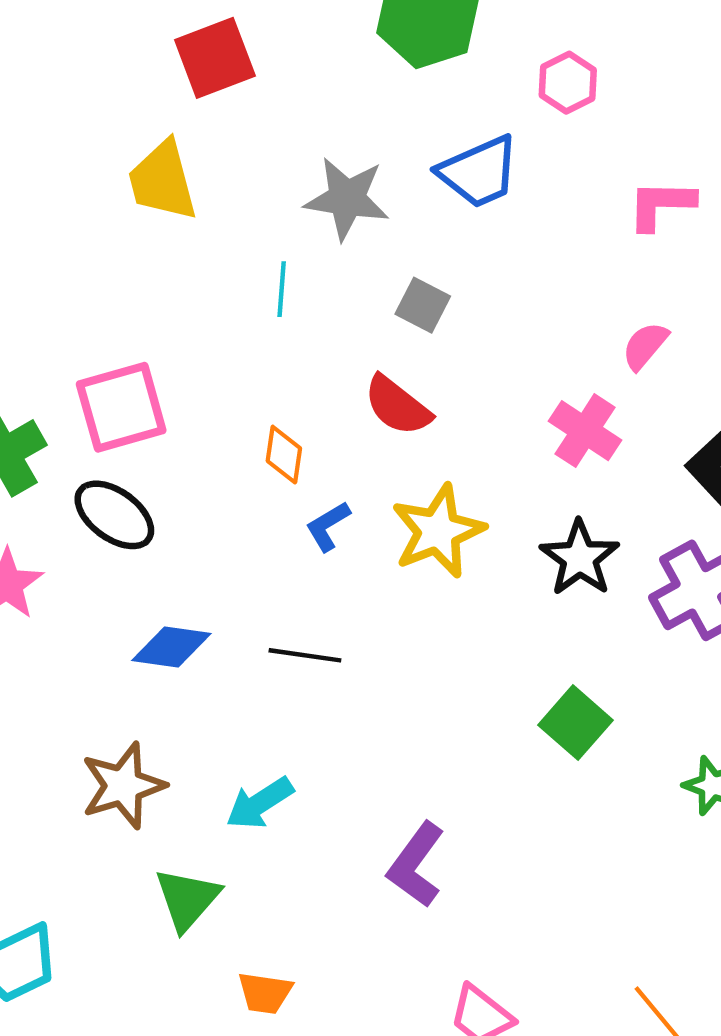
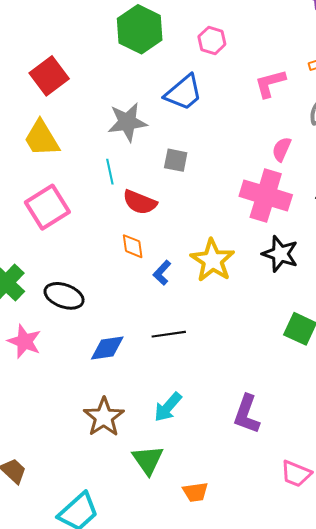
red semicircle: (397, 406) -> (140, 202), moved
pink square: (121, 407) -> (47, 207), moved
pink cross: (585, 431) -> (266, 196), size x1.5

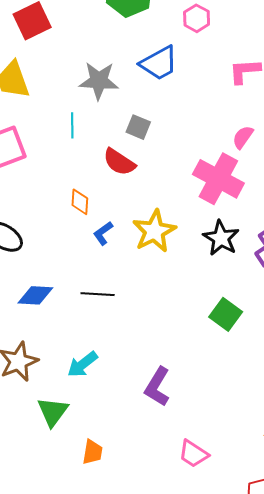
red semicircle: (140, 202) -> (119, 162), moved
orange trapezoid: (195, 492) -> (92, 452), turned -84

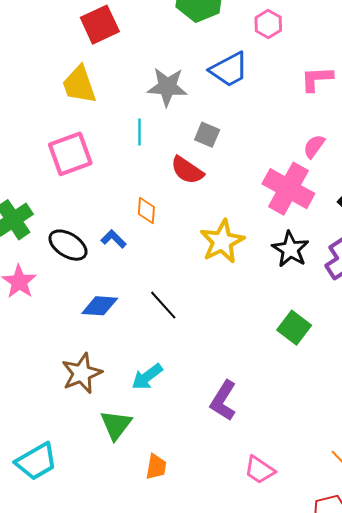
blue L-shape: (103, 233) -> (114, 239), moved, turned 80
black line: (98, 294) -> (163, 305), turned 44

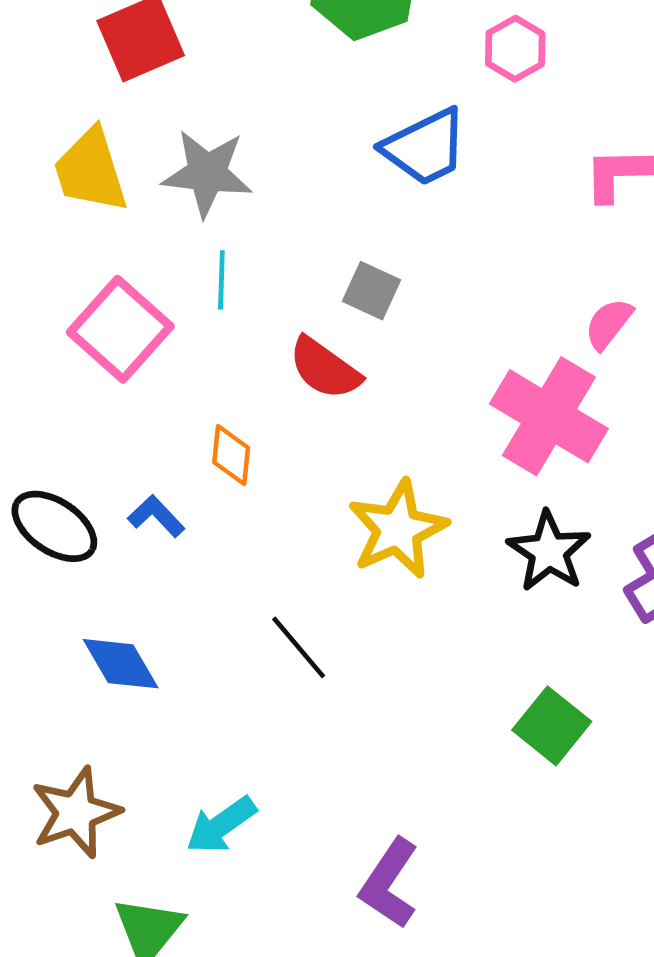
gray star: (167, 87) -> (207, 173), moved
pink square: (70, 154) -> (120, 329), moved, turned -30
black line: (163, 305) -> (299, 647), moved
blue diamond: (100, 306) -> (121, 664), turned 54

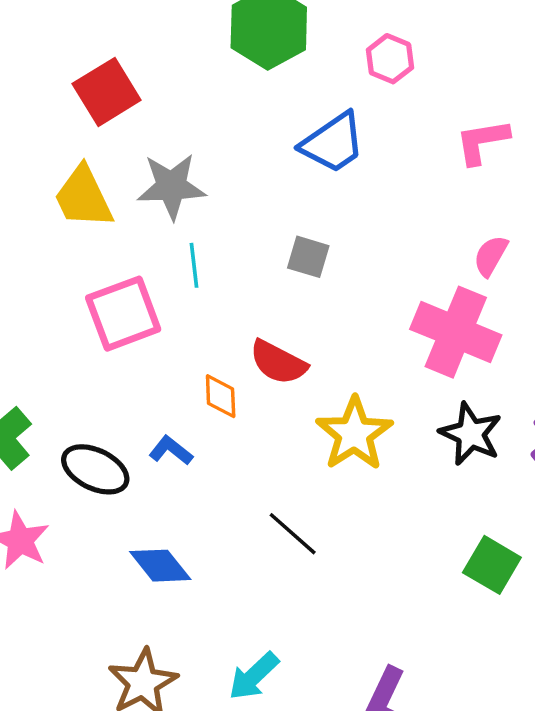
pink square: (120, 329) -> (123, 314), turned 36
red semicircle: (325, 368) -> (278, 362), moved

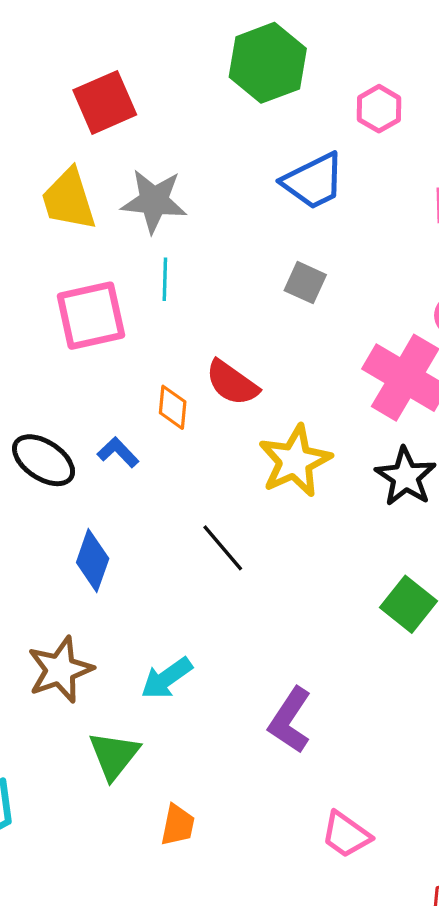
gray square: (308, 257) -> (305, 283), moved
blue diamond: (160, 566) -> (93, 560), turned 50

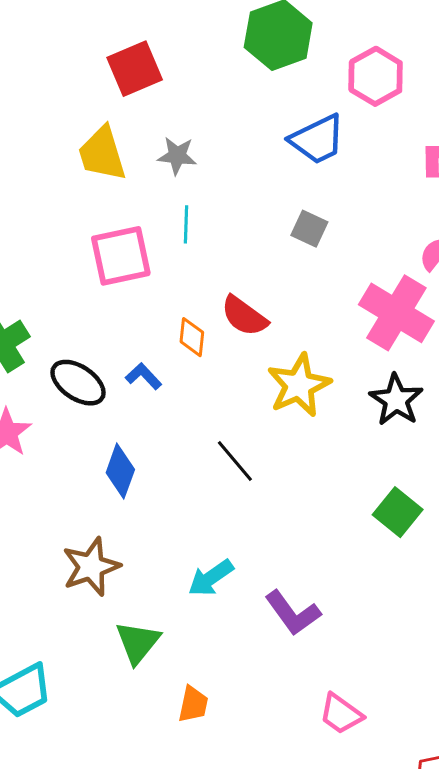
pink hexagon: (379, 109) -> (376, 76), size x1.4
gray star: (154, 201) -> (177, 156), size x0.7
cyan arrow: (167, 678) -> (211, 578), moved
purple L-shape: (290, 720) -> (293, 613), turned -70

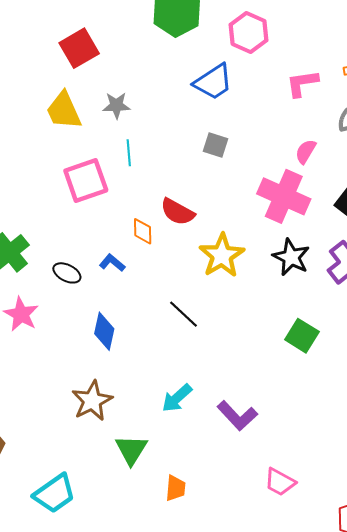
black ellipse: (78, 383) -> (67, 273), size x0.7

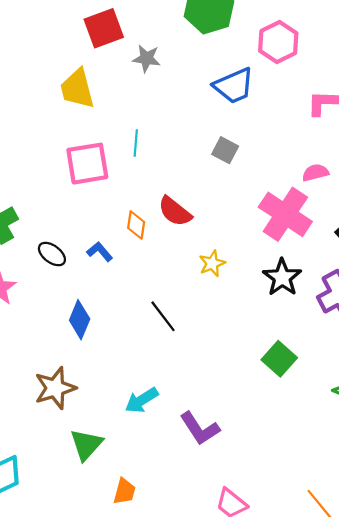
gray star: (116, 105) -> (146, 58), moved
pink semicircle: (306, 151) -> (315, 173), turned 35
yellow star: (222, 256) -> (212, 263), size x0.6

